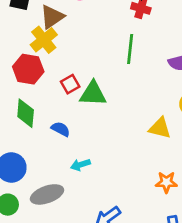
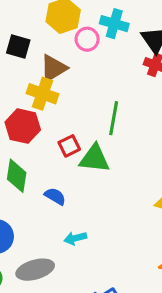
yellow cross: (44, 40) -> (42, 94), turned -36
green line: (130, 49) -> (114, 118), moved

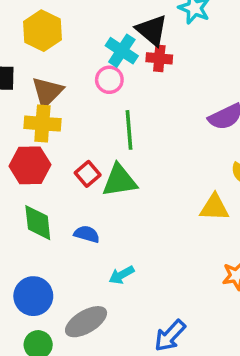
cyan cross: (114, 24) -> (122, 51), moved, turned 32
pink circle: (87, 39) -> (109, 80), moved

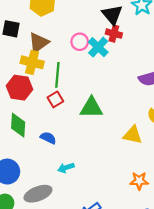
cyan cross: (122, 51) -> (98, 47), moved
green line: (129, 130) -> (57, 75), moved
green triangle: (120, 180) -> (91, 108), moved

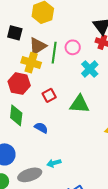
cyan cross: (98, 47) -> (90, 69), moved
green line: (57, 75) -> (54, 53), moved
cyan arrow: (66, 168) -> (54, 163), moved

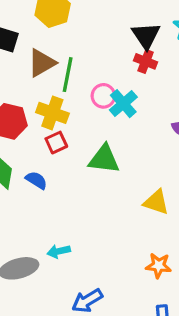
pink circle: (73, 47) -> (103, 96), moved
yellow cross: (31, 63) -> (52, 113), moved
blue semicircle: (41, 128) -> (36, 180), moved

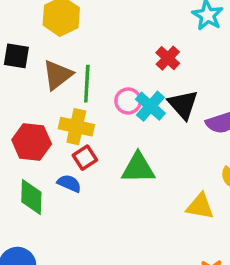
black triangle: (146, 36) -> (183, 105), moved
red cross: (146, 61) -> (168, 58), turned 30
blue semicircle: (36, 180) -> (69, 183), moved

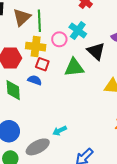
pink circle: (128, 101) -> (59, 39), moved
black triangle: (183, 105) -> (96, 51), moved
red square: (85, 158) -> (42, 64), turned -32

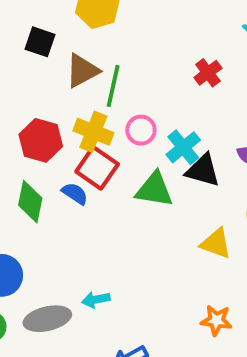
cyan cross: (78, 31) -> (183, 147), moved
black triangle: (96, 51) -> (203, 170), turned -42
red square: (42, 64) -> (97, 168), size x1.5

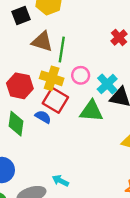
black square: (40, 42) -> (21, 16), moved, turned -36
brown triangle: (82, 71) -> (42, 42), turned 50
cyan arrow: (96, 300) -> (60, 181), turned 42

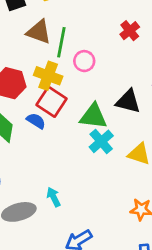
pink circle: (81, 75) -> (84, 61), moved
cyan cross: (107, 84) -> (101, 141), moved
cyan arrow: (60, 181) -> (54, 197), turned 35

